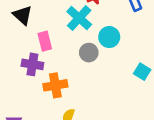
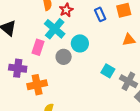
pink rectangle: (45, 41) -> (38, 47), moved, turned 35

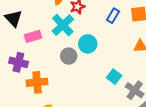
blue rectangle: (100, 14) -> (113, 16), turned 48
pink rectangle: (38, 47) -> (33, 36), moved, turned 49

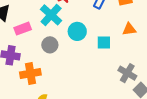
gray circle: (69, 56) -> (50, 45), moved
cyan square: (114, 77) -> (104, 42), moved, turned -32

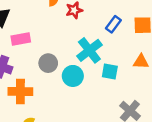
cyan cross: (51, 15) -> (89, 50), moved
cyan circle: (77, 31) -> (73, 76), moved

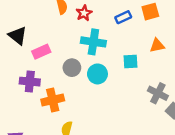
blue rectangle: (113, 24) -> (123, 17), turned 42
cyan cross: (89, 50) -> (93, 42), moved, turned -30

